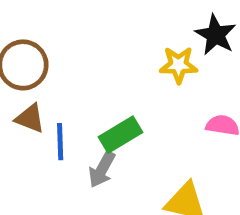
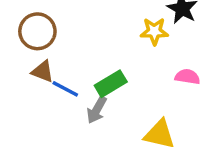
blue line: (60, 142) -> (65, 89), turned -60

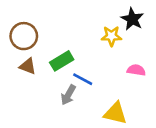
green rectangle: (111, 84) -> (62, 61), moved
blue line: (65, 89) -> (83, 79), moved

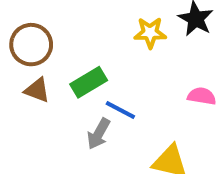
yellow star: (111, 36) -> (150, 33), moved

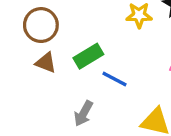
gray arrow: (99, 134) -> (83, 113), moved

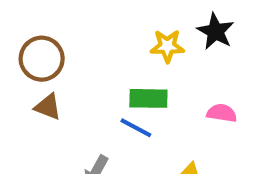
green rectangle: (88, 56) -> (148, 98), moved, turned 32

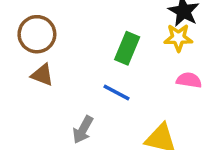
yellow star: (167, 46) -> (178, 38), moved
green rectangle: (148, 98) -> (127, 48), moved, turned -68

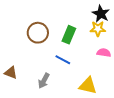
brown circle: (37, 34) -> (38, 33), moved
brown triangle: (42, 75) -> (11, 73), moved

